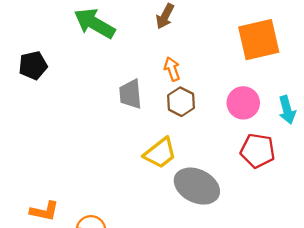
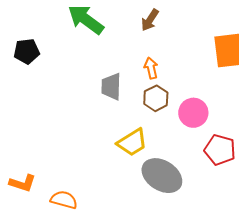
pink circle: (243, 103) -> (193, 113), moved

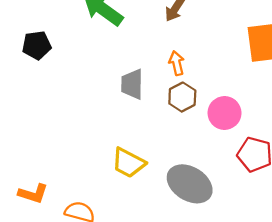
yellow trapezoid: (132, 142) -> (128, 163), moved, turned 60

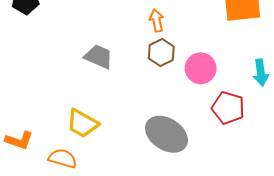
gray trapezoid: (132, 84) -> (99, 57), moved, turned 112
yellow trapezoid: (128, 163) -> (82, 123), moved

